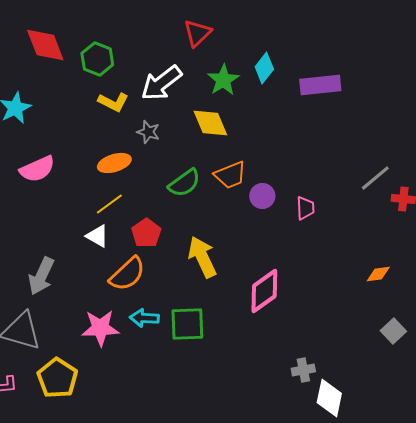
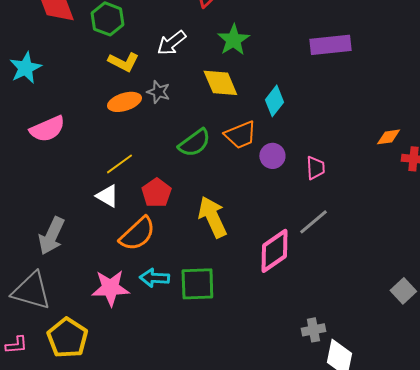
cyan diamond: (264, 68) -> (274, 101), moved
white arrow: (161, 83) -> (171, 43), size x0.7
orange ellipse: (114, 163) -> (124, 102), moved
gray line: (375, 178) -> (313, 222), moved
orange diamond: (378, 274) -> (388, 137), moved

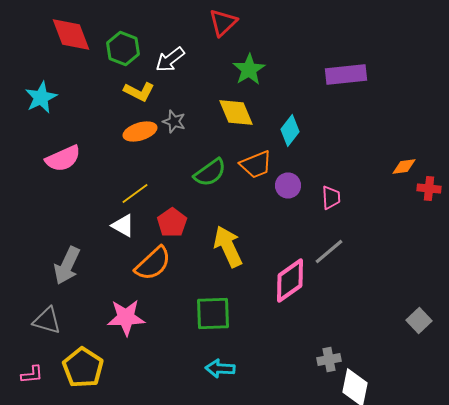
white arrow: (171, 43) -> (170, 60), moved
cyan arrow: (154, 278) -> (220, 368), moved
gray triangle: (31, 291) -> (47, 320), size x0.7

